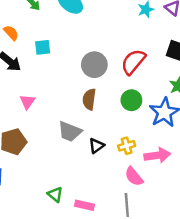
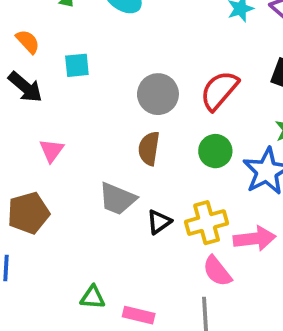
yellow cross: (127, 146) -> (207, 223), size x1.5
green triangle: (55, 194) -> (93, 297), turned -35

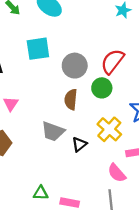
cyan square: (77, 65) -> (38, 49), moved, size x1.5
green circle: (215, 151) -> (102, 88), moved
yellow cross: (207, 223) -> (109, 129), moved, turned -30

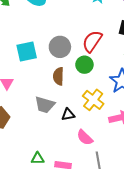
cyan square: (38, 49) -> (27, 52), moved
black triangle: (79, 144) -> (68, 114), turned 32
pink semicircle: (117, 173) -> (85, 137), moved

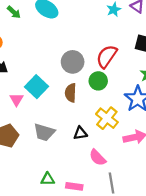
cyan square: (27, 52) -> (37, 87), moved, turned -35
gray trapezoid: (45, 105) -> (44, 132), moved

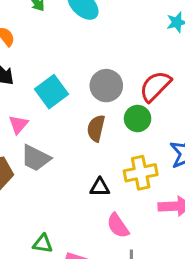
cyan square: (37, 87) -> (52, 92), moved
yellow cross: (107, 118) -> (141, 173), turned 30
gray trapezoid: (44, 132) -> (36, 158), moved

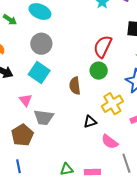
gray circle: (106, 86) -> (41, 44), moved

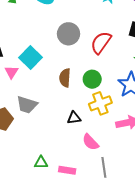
gray circle: (41, 44) -> (69, 34), moved
green circle: (99, 71) -> (92, 79), moved
pink triangle: (26, 100) -> (11, 72), moved

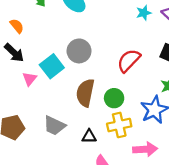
gray circle: (69, 34) -> (79, 51), moved
brown semicircle: (65, 78) -> (85, 93), size x1.4
gray trapezoid: (27, 105) -> (54, 126), moved

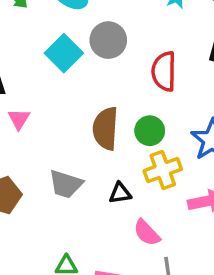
gray circle: (79, 51) -> (108, 40), moved
red semicircle: (129, 61) -> (164, 71), turned -35
cyan square: (52, 66) -> (64, 53), moved

